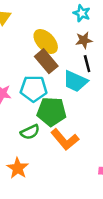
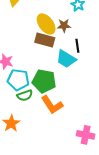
brown star: (84, 40) -> (64, 26), moved
brown rectangle: (46, 61) -> (45, 40), turned -42
cyan pentagon: (34, 89) -> (18, 80), moved

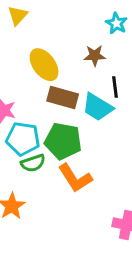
yellow ellipse: (46, 24) -> (44, 65), moved
brown rectangle: (45, 40) -> (63, 98), moved

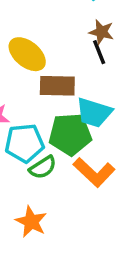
brown star: (95, 55) -> (101, 32), moved, turned 30
black line: (115, 87) -> (99, 52), moved
cyan trapezoid: (97, 107) -> (94, 113), moved

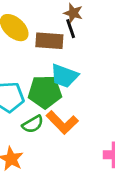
brown rectangle: (57, 86) -> (49, 41), moved
green semicircle: (43, 167) -> (33, 124), moved

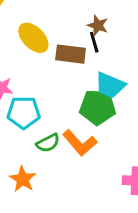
cyan trapezoid: (64, 76) -> (110, 85), moved
green pentagon: (45, 92) -> (98, 107), moved

